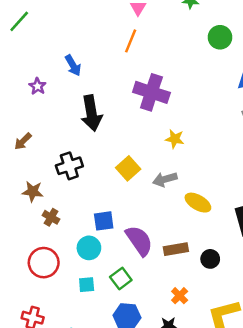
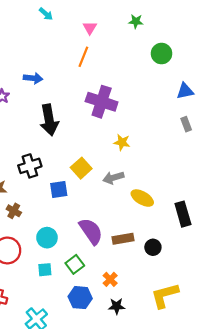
blue arrow: (73, 65) -> (33, 78), turned -54
blue square: (104, 221) -> (59, 189), moved
orange cross: (180, 296) -> (110, 279), moved

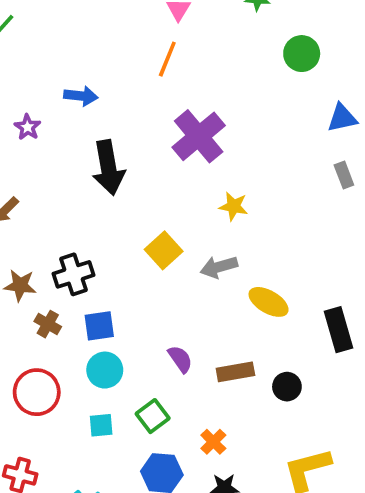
purple cross: (102, 102) -> (199, 136), turned 32
black cross: (30, 166) -> (73, 274), moved
blue square: (59, 189) -> (99, 326), moved
purple semicircle: (91, 231) -> (180, 359), size x0.6

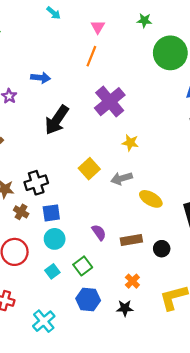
green circle: (302, 54) -> (170, 53), size x1.6
black arrow: (108, 168) -> (57, 120), turned 44
cyan square: (101, 425) -> (52, 271), turned -32
orange cross: (213, 442) -> (132, 281), moved

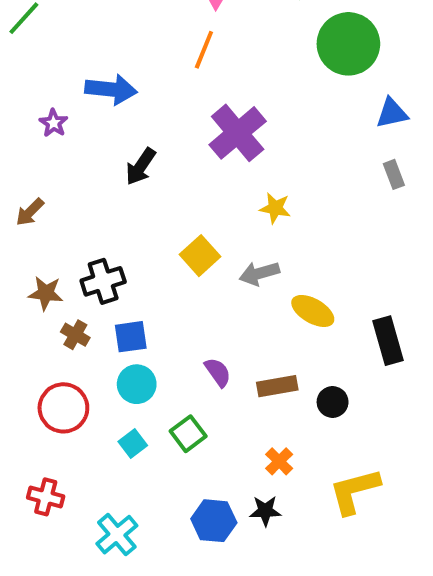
blue arrow: (41, 78) -> (111, 89), size x1.4
black arrow: (57, 120) -> (141, 167), size x0.7
blue hexagon: (88, 299) -> (214, 521), moved

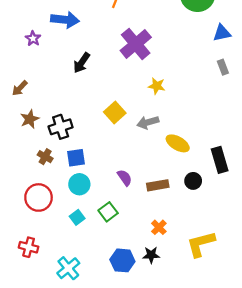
brown star: (46, 293) -> (30, 119), moved, turned -30
black circle: (333, 402) -> (193, 181), moved

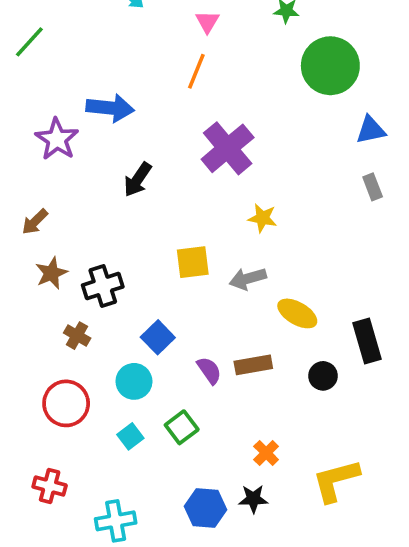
purple star: (33, 38) -> (57, 139), size x1.6
yellow square: (115, 112) -> (193, 262), turned 35
blue square: (76, 158) -> (158, 337), moved, turned -36
brown rectangle: (158, 185) -> (253, 365), moved
cyan cross: (68, 268) -> (116, 521), turned 30

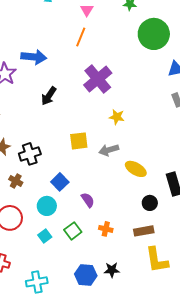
brown rectangle: (253, 365) -> (144, 231), moved
orange cross: (266, 453) -> (106, 229), moved, turned -32
yellow L-shape: (336, 480) -> (157, 260), turned -84

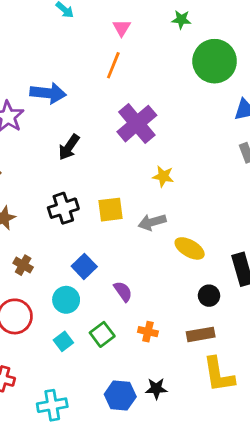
black cross: (30, 154) -> (63, 208), moved

